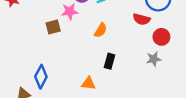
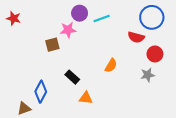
orange semicircle: (101, 30) -> (111, 66), moved
black rectangle: (109, 61) -> (72, 77), moved, turned -64

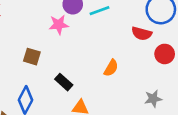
brown square: (52, 45) -> (32, 57), moved, turned 32
gray star: (148, 75) -> (153, 99), moved

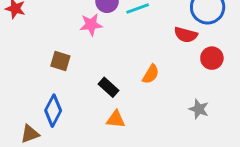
black rectangle: (64, 82) -> (108, 87), moved
gray star: (153, 99) -> (199, 109), turned 30

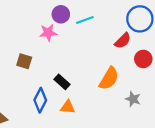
red semicircle: (186, 35) -> (123, 41), turned -60
orange semicircle: (151, 74) -> (109, 78), moved, size x1.5
blue diamond: (53, 111) -> (40, 100), moved

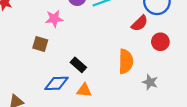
pink star: (48, 33) -> (54, 19), moved
orange semicircle: (109, 78) -> (126, 61), turned -30
blue diamond: (40, 100) -> (56, 83), turned 60

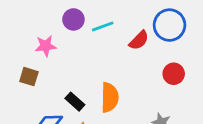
red semicircle: (140, 23) -> (139, 40), moved
orange semicircle: (126, 61) -> (110, 97), moved

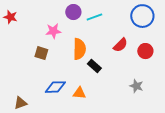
red semicircle: (139, 40) -> (120, 45), moved
orange semicircle: (110, 97) -> (79, 49), moved
black rectangle: (75, 102) -> (94, 66), moved

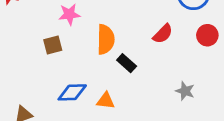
red circle: (145, 51) -> (207, 35), moved
brown square: (41, 53) -> (53, 45), turned -32

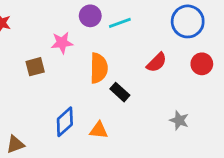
brown square: (53, 45) -> (35, 67), moved
blue diamond: (72, 92) -> (65, 122), turned -40

